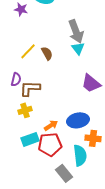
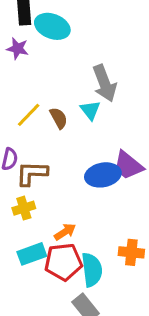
cyan triangle: (78, 48) -> (90, 110), moved
blue ellipse: (78, 120) -> (103, 175), moved
cyan semicircle: (80, 155) -> (92, 270), moved

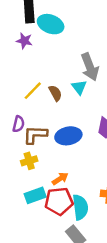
blue ellipse: (103, 175) -> (68, 136), moved

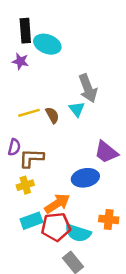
yellow line: (33, 91) -> (29, 113), turned 30
blue ellipse: (68, 136) -> (85, 178), moved
orange arrow: (60, 179) -> (57, 204), size x1.5
cyan semicircle: (80, 207) -> (78, 233), turned 115

